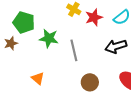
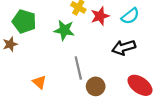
green star: (49, 38) -> (64, 30), moved
gray line: (74, 50) -> (78, 68), moved

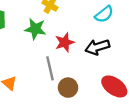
red star: (100, 16) -> (65, 42), moved

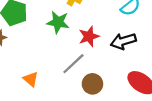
gray line: (50, 68) -> (73, 64), turned 60

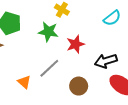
black arrow: (123, 41) -> (106, 61), moved
gray line: (73, 64) -> (49, 68), moved

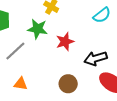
gray line: (49, 68) -> (15, 51), moved
orange triangle: (24, 82) -> (21, 84), moved, turned -32

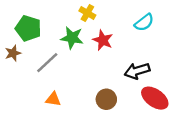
red star: (65, 42) -> (103, 40), moved, turned -30

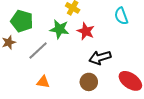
cyan semicircle: (144, 22) -> (121, 16), turned 108
black arrow: (137, 71) -> (100, 58), moved

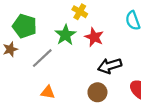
green star: (59, 29) -> (65, 35), turned 30

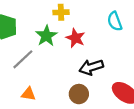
yellow cross: (80, 12) -> (61, 12), turned -32

